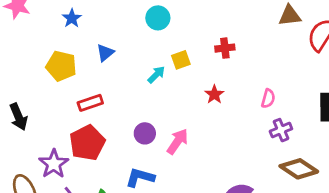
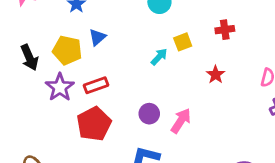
blue triangle: (105, 53) -> (97, 37), moved
black arrow: (18, 117) -> (29, 57), moved
purple star: (54, 164) -> (60, 87), moved

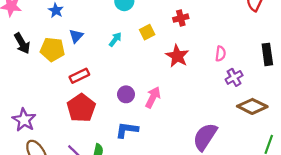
black arrow: (29, 57) -> (22, 43), moved
cyan arrow: (159, 57) -> (115, 39), moved
red star: (216, 75) -> (177, 56), size x1.5
purple star: (60, 87) -> (24, 120), moved

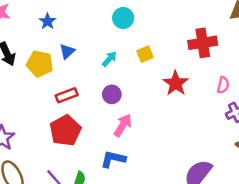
red cross: (181, 18) -> (203, 43), moved, size x1.6
purple circle: (126, 94) -> (112, 94), moved
pink arrow: (153, 97) -> (123, 125), moved

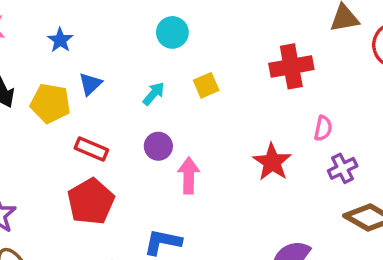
red star: (176, 83) -> (272, 162), moved
red rectangle: (67, 95) -> (91, 149), turned 45
pink arrow: (123, 125) -> (189, 176), moved, turned -30

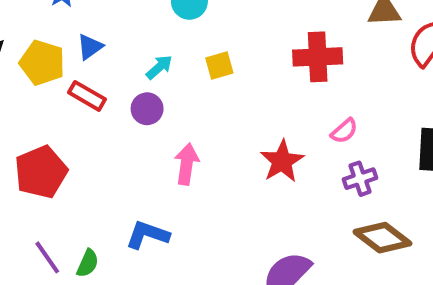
pink semicircle: (323, 128) -> (344, 131), turned 30
purple circle: (158, 146) -> (147, 109), moved
red rectangle: (91, 149) -> (87, 96), moved
red pentagon: (91, 201) -> (41, 172), moved

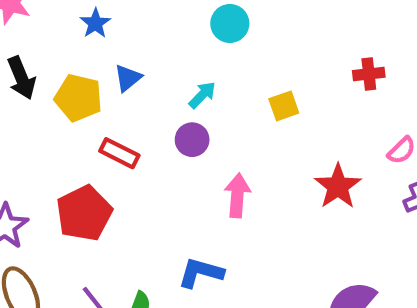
red cross: (318, 57) -> (369, 74), size x0.6
yellow square: (219, 65) -> (284, 106), moved
red rectangle: (87, 96) -> (119, 153), moved

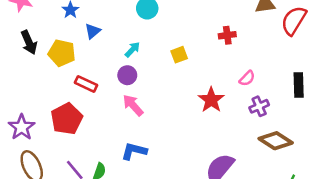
blue triangle: (128, 78) -> (93, 31), moved
pink arrow: (237, 195) -> (133, 105), moved, turned -45

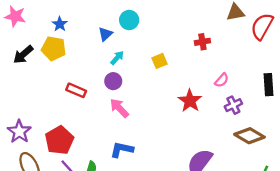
blue triangle: (93, 31) -> (105, 34), moved
black arrow: (29, 42) -> (23, 55), turned 75
yellow pentagon: (62, 53) -> (54, 48), moved
red pentagon: (67, 119) -> (59, 140), moved

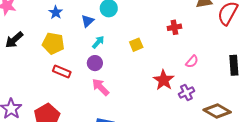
blue star: (60, 24) -> (56, 12), moved
yellow pentagon: (54, 48) -> (53, 43), moved
purple cross: (233, 105) -> (186, 92), moved

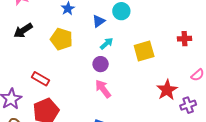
yellow square: (136, 45) -> (144, 51), size x1.5
red rectangle: (62, 72) -> (40, 79), moved

